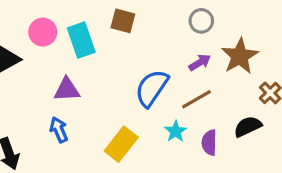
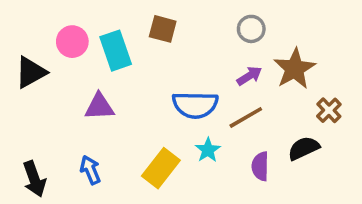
blue semicircle: (152, 88) -> (195, 105), turned -123
blue arrow: (59, 130) -> (90, 170), moved
cyan star: (176, 131) -> (208, 150), moved

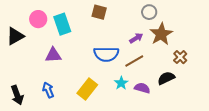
brown square: (163, 29) -> (99, 12), moved
gray circle: (251, 29) -> (149, 12), moved
cyan star: (208, 150) -> (121, 83), moved
purple semicircle: (260, 166) -> (142, 88), turned 105

